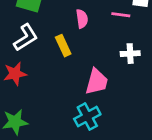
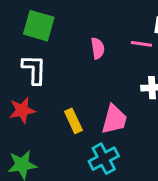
white L-shape: (26, 38) -> (34, 69), turned -56
yellow rectangle: (63, 46) -> (73, 121), moved

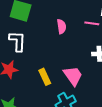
pink trapezoid: (114, 119) -> (73, 76), turned -50

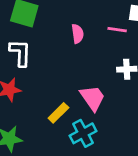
yellow rectangle: (45, 77) -> (58, 113), moved, turned 70

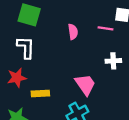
yellow rectangle: (58, 113) -> (40, 93), moved, turned 42

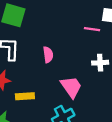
pink semicircle: (73, 32) -> (48, 55), moved

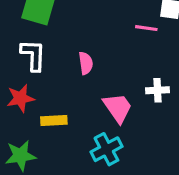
white cross: (100, 63) -> (157, 90), moved

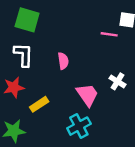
white cross: (157, 90) -> (118, 81), turned 35
yellow rectangle: (54, 121) -> (39, 104), turned -30

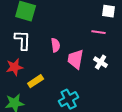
pink line: (109, 34) -> (99, 32), moved
pink trapezoid: (87, 95) -> (76, 59), moved, turned -135

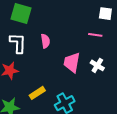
pink semicircle: (56, 45) -> (45, 41), moved
yellow rectangle: (36, 81) -> (37, 93), moved

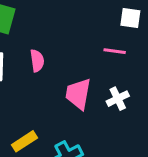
white cross: (97, 65) -> (118, 99), turned 32

